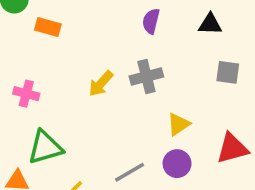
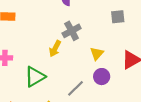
yellow arrow: (101, 84) -> (55, 49), moved
green triangle: (45, 147) -> (35, 77), moved

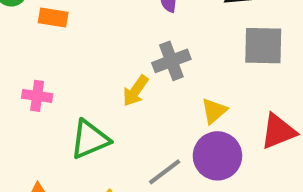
gray square: (118, 17) -> (263, 46), size x1.5
purple circle: (102, 77) -> (217, 156), size x1.5

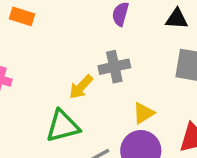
green triangle: (90, 139) -> (63, 126), moved

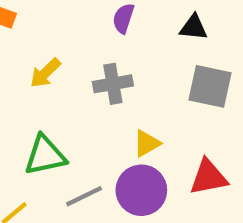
yellow arrow: (81, 87) -> (45, 73), moved

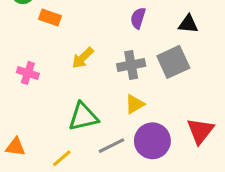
gray square: (210, 86) -> (173, 62), moved, turned -36
yellow triangle: (147, 143) -> (135, 104), moved
red triangle: (208, 177) -> (200, 131), turned -40

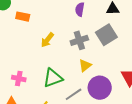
pink cross: (28, 73) -> (19, 79), moved

